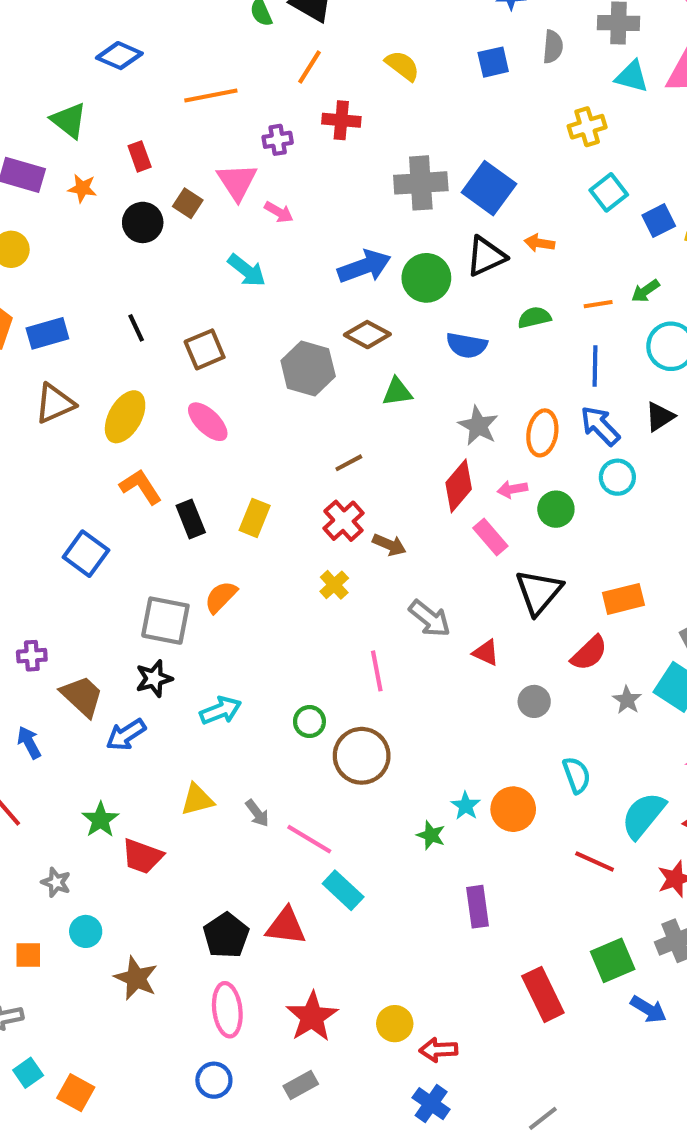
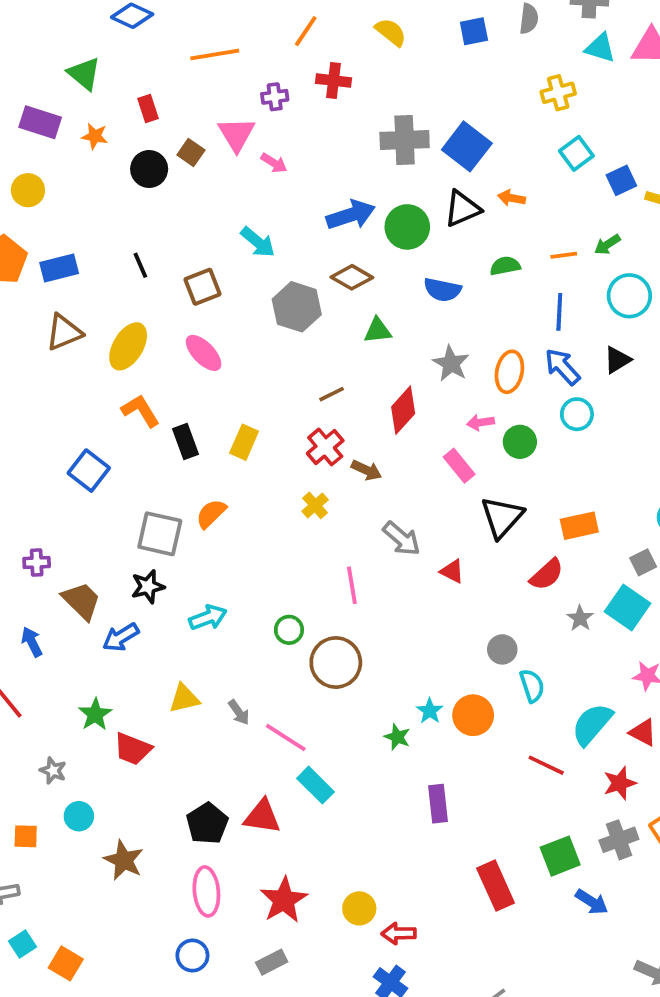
cyan arrow: (247, 270) -> (258, 242), moved
red diamond: (459, 486) -> (403, 410), moved
gray circle: (534, 701) -> (502, 649), moved

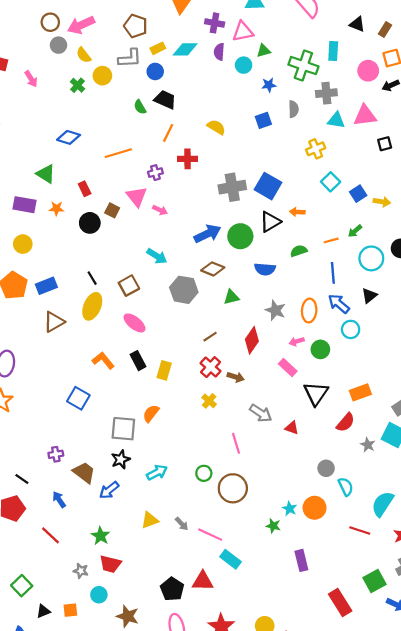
yellow ellipse: (128, 346) -> (92, 306), moved
black rectangle: (185, 442) -> (138, 361), moved
red trapezoid: (133, 749) -> (110, 564), moved

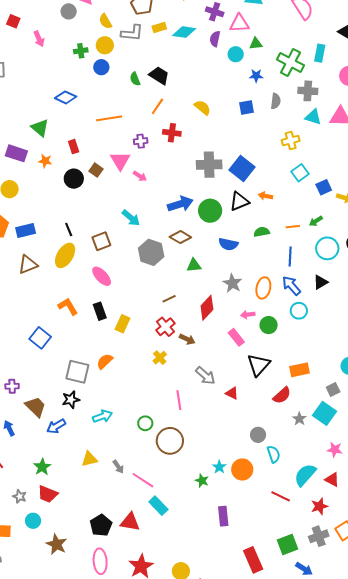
yellow semicircle: (84, 55) -> (105, 21), moved
blue circle: (155, 71) -> (101, 67), moved
green cross: (77, 85) -> (81, 51), turned 32

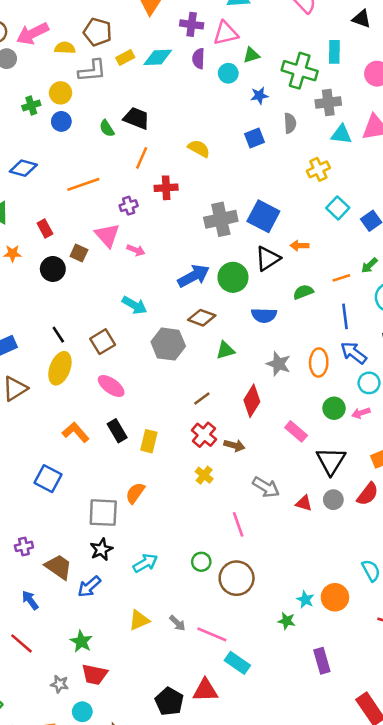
yellow semicircle: (105, 21) -> (65, 48), moved, turned 133
pink arrow: (248, 315) -> (361, 413), moved
gray circle: (258, 435) -> (333, 500), moved

